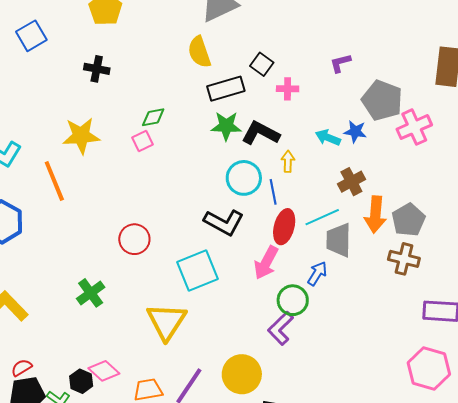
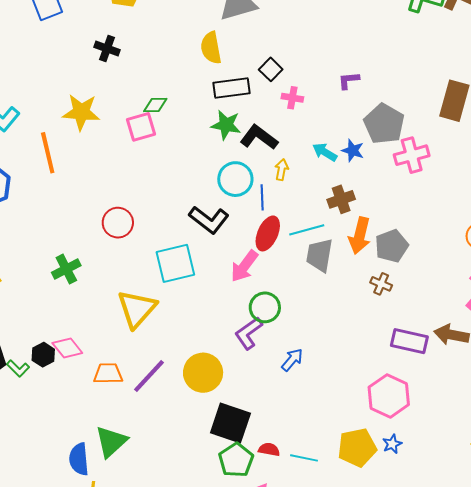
pink square: (142, 141) -> (141, 127), size x1.4
brown cross: (404, 259) -> (381, 284), size x0.7
blue arrow: (317, 273) -> (292, 360), moved

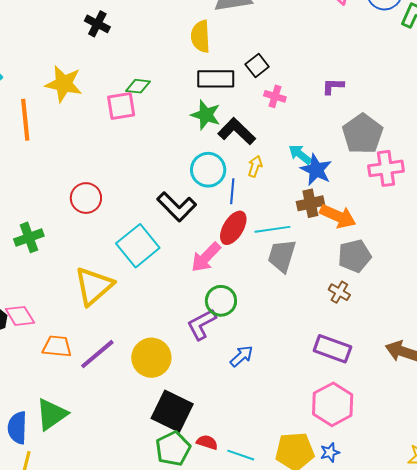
blue star: (353, 150) -> (316, 170), moved, size x1.4
orange arrow: (360, 236) -> (338, 216), moved, turned -87
cyan square: (175, 263) -> (138, 246), turned -33
purple rectangle: (409, 341) -> (332, 349), moved

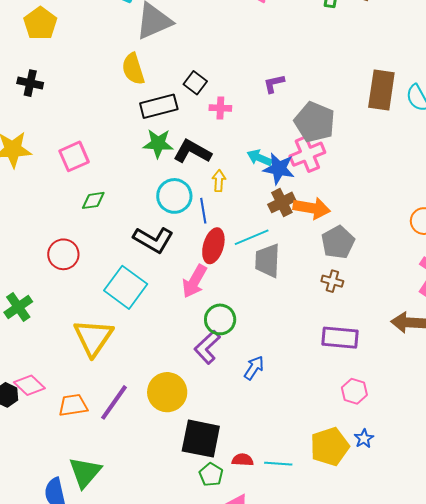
green diamond: (138, 86) -> (93, 200), moved
pink cross: (386, 168) -> (307, 154), moved
pink hexagon: (333, 404) -> (354, 391), size x0.6
green pentagon: (173, 449) -> (211, 475), size x0.7

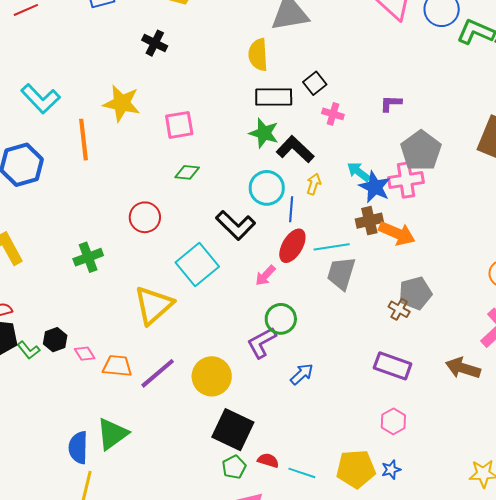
gray pentagon: (338, 242) -> (415, 293), moved
pink arrow: (194, 281) -> (265, 275), size x0.7
pink diamond: (29, 385) -> (85, 354), moved, size x0.7

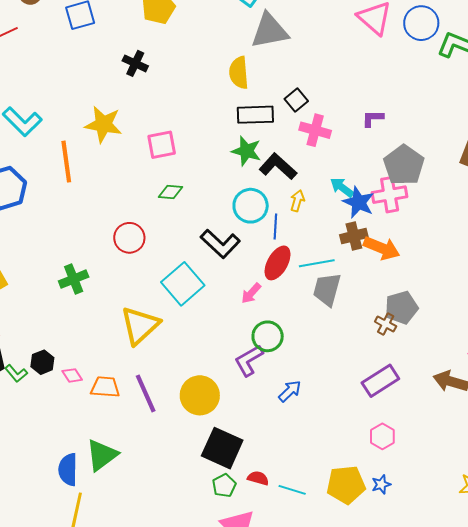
pink cross: (333, 114) -> (315, 130), size x1.4
purple rectangle: (393, 366) -> (380, 381), turned -51
purple line: (158, 373) -> (146, 393), turned -72

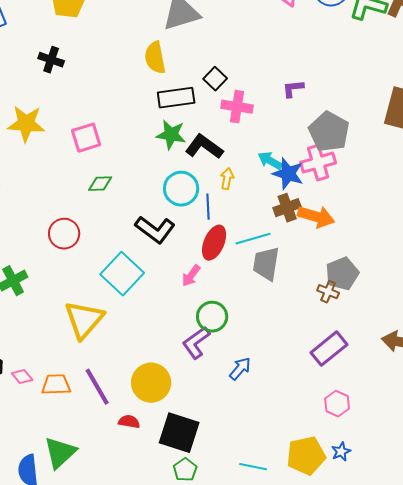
red semicircle: (258, 478) -> (129, 422), moved

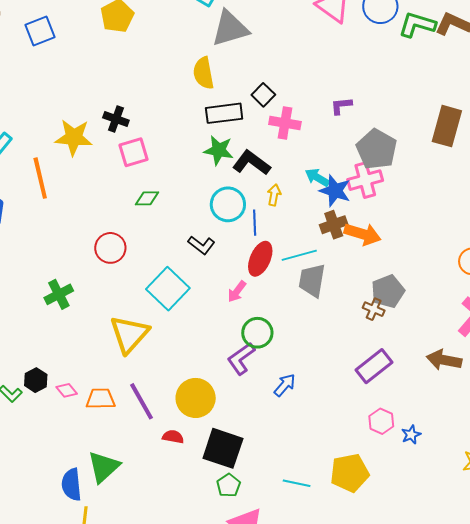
black cross: (51, 60) -> (116, 119), moved
black L-shape: (155, 230) -> (201, 245), size x0.7
blue star: (341, 452) -> (411, 435), moved

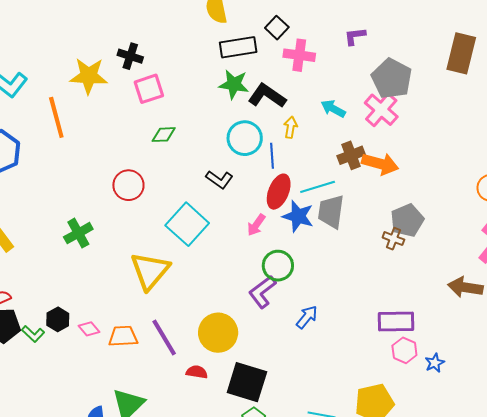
pink cross: (365, 180) -> (381, 110), turned -32
blue star: (335, 191) -> (298, 216), moved
purple rectangle: (374, 366) -> (396, 322), moved, turned 39

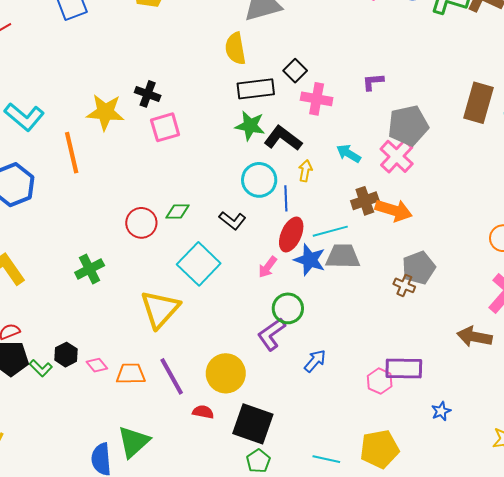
gray pentagon: (392, 79) -> (408, 126), turned 30
green diamond: (164, 135) -> (178, 211), moved
gray trapezoid: (331, 212) -> (343, 256), turned 81
pink hexagon: (404, 350) -> (380, 381), moved

